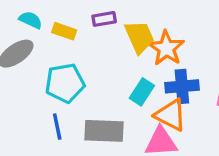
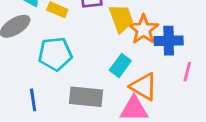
blue cross: (182, 86) -> (169, 41), moved
blue line: (57, 127) -> (33, 100), moved

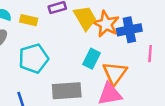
orange triangle: (144, 87) -> (115, 73), turned 45

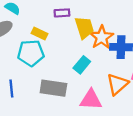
yellow rectangle: (29, 20) -> (40, 33), moved
orange triangle: (115, 73) -> (117, 84), moved

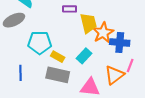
yellow rectangle: (40, 33) -> (58, 57), moved

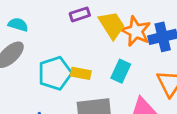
yellow rectangle: (58, 57) -> (81, 73), moved

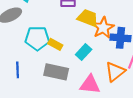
yellow trapezoid: (112, 25) -> (88, 18), turned -55

